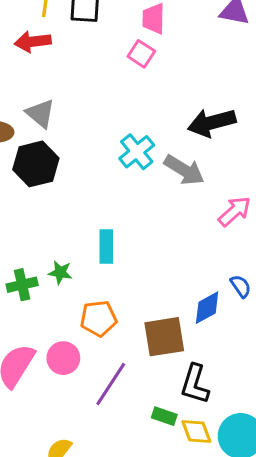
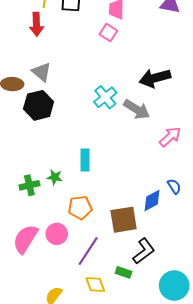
red arrow: (33, 42) -> (36, 24), turned -85
black L-shape: (195, 384) -> (144, 251), turned -144
yellow diamond: (196, 431) -> (95, 284), moved

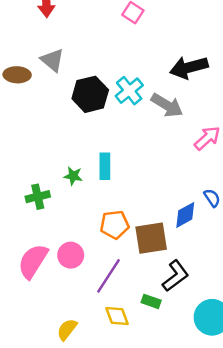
black hexagon: (39, 105) -> (90, 94), moved
green star: (55, 177) -> (73, 176), moved
orange pentagon: (80, 208) -> (115, 225), moved

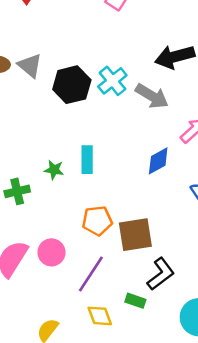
gray triangle: (52, 60) -> (30, 66), moved
blue diamond: (185, 215) -> (158, 161), moved

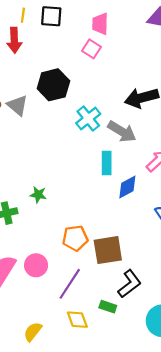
black hexagon: (72, 85) -> (53, 85), moved
cyan rectangle: (87, 160) -> (107, 163), moved

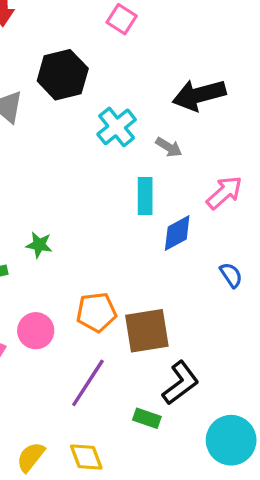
gray arrow: (122, 132) -> (169, 147), size x0.6
pink circle: (36, 265) -> (36, 331), moved
yellow diamond: (77, 320) -> (86, 457), moved

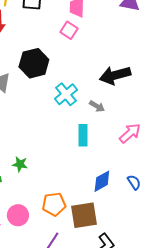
blue diamond: (177, 233) -> (102, 181), moved

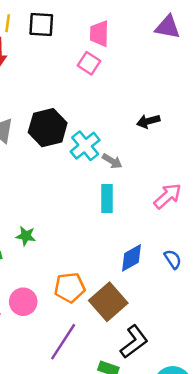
black hexagon: (34, 63) -> (48, 128), moved
black arrow: (115, 75) -> (148, 121), size x0.6
gray arrow: (97, 106) -> (112, 161), moved
brown square: (84, 215) -> (108, 302), turned -32

